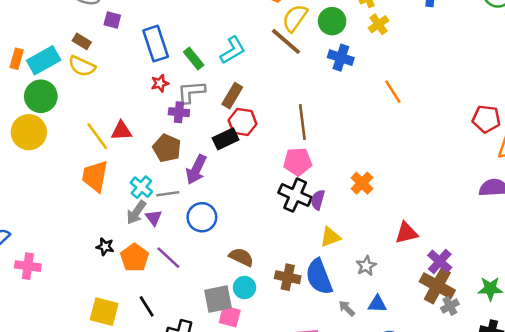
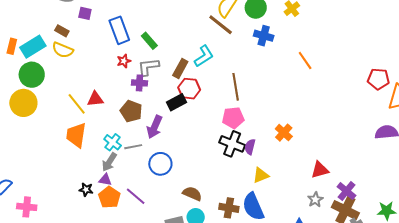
cyan L-shape: (233, 50) -> (204, 56), moved
purple triangle: (154, 218) -> (105, 180), moved, turned -40
gray star: (366, 266) -> (315, 200), moved

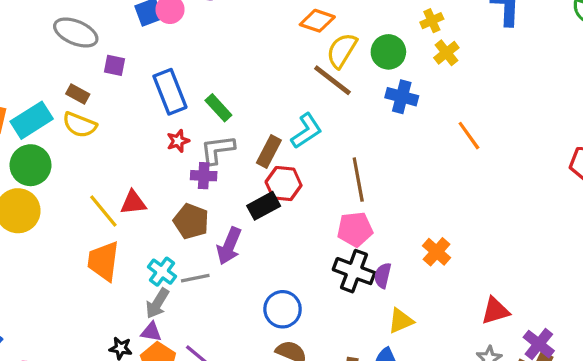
blue circle: (160, 164) -> (283, 309), moved

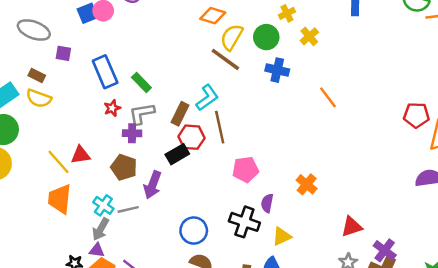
yellow cross: (432, 21) -> (287, 13), moved
brown line: (358, 180) -> (220, 127), moved
black cross: (354, 271) -> (244, 222), moved

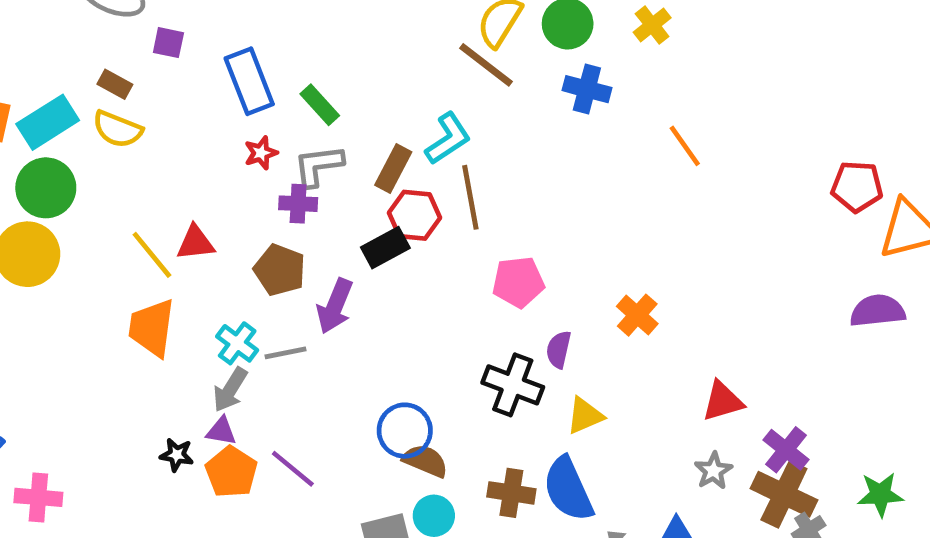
blue circle: (194, 231) -> (405, 431), moved

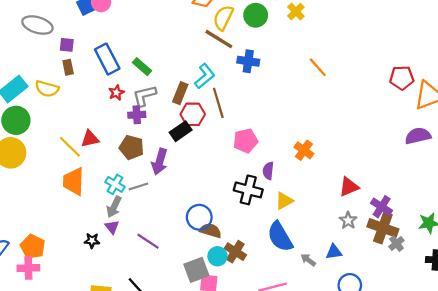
brown rectangle: (115, 84) -> (68, 67), moved, turned 56
blue cross: (587, 89) -> (248, 61), moved
purple triangle: (221, 431) -> (112, 227), turned 48
orange pentagon: (231, 472) -> (33, 247), moved
brown cross: (511, 493) -> (235, 252), moved, turned 30

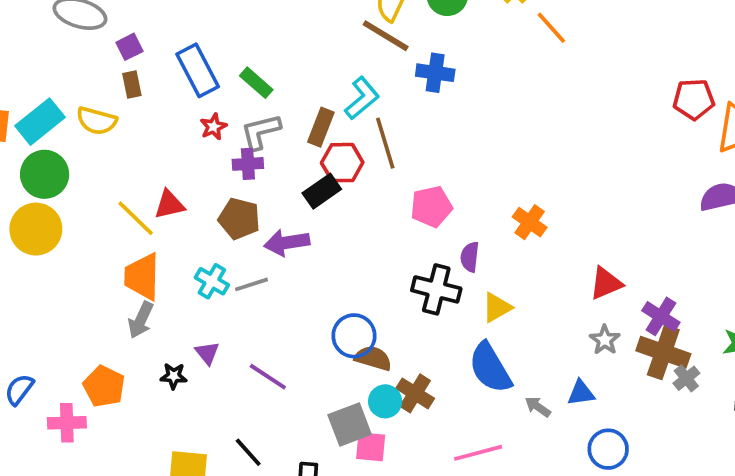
purple square: (67, 45) -> (129, 47), turned -32
orange line: (318, 67) -> (551, 28), moved
purple arrow: (160, 162) -> (287, 243), turned 65
gray arrow: (114, 207) -> (141, 320), moved
orange pentagon: (33, 247) -> (104, 386), moved

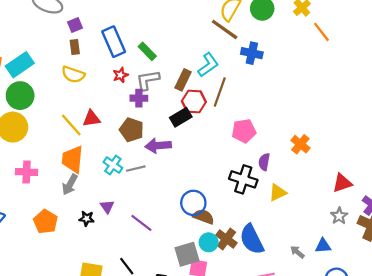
yellow semicircle: (97, 121) -> (73, 74), moved
brown line: (385, 143) -> (220, 92), turned 32
blue semicircle: (490, 368) -> (252, 239), moved
pink cross: (67, 423) -> (27, 172), moved

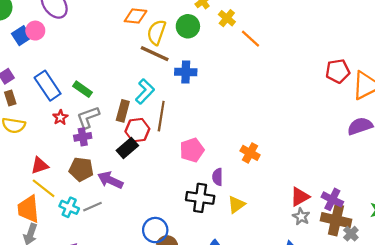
yellow line: (71, 125) -> (44, 188), moved
purple arrow: (158, 146) -> (110, 180), turned 40
red triangle: (342, 183) -> (300, 197), moved

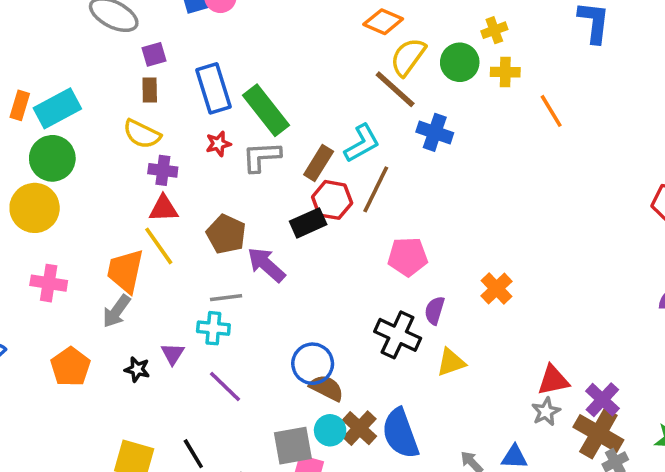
yellow cross: (227, 18) -> (505, 72), moved, turned 35
green rectangle: (82, 89) -> (266, 110), size x1.6
purple cross: (83, 137) -> (163, 170), moved
cyan cross: (69, 207) -> (213, 328), moved, turned -36

